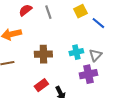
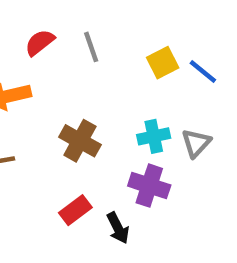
yellow square: (80, 11) -> (163, 63), moved
brown cross: (43, 54) -> (80, 141), turned 30
purple cross: (88, 74) -> (149, 186), moved, turned 30

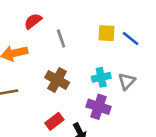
gray line: (91, 47) -> (61, 39), moved
yellow square: (163, 63) -> (107, 33), turned 30

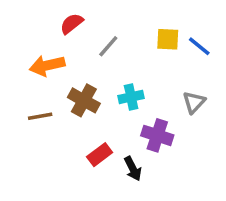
gray line: (61, 39) -> (108, 46), turned 60
cyan cross: (101, 77) -> (131, 97), moved
brown cross: (57, 80) -> (84, 100), moved

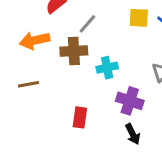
brown cross: (84, 100) -> (74, 51), moved, turned -32
red rectangle: (100, 155) -> (80, 117), turned -45
black arrow: (133, 169) -> (133, 134), moved

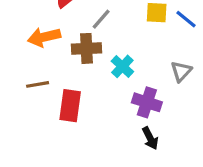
cyan cross: (107, 68) -> (122, 66), turned -35
red rectangle: (80, 117) -> (70, 106), moved, size x1.4

